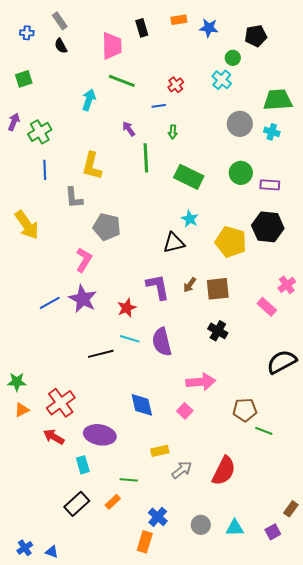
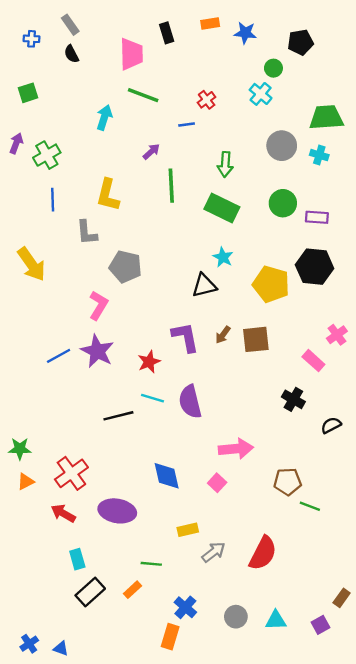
purple arrow: (129, 129) -> (151, 152), turned 84
green arrow: (173, 132) -> (225, 164), moved, size x1.5
black cross: (218, 331) -> (293, 399), moved
black semicircle: (282, 362) -> (331, 425), size x0.6
cyan rectangle: (83, 465) -> (77, 559), moved

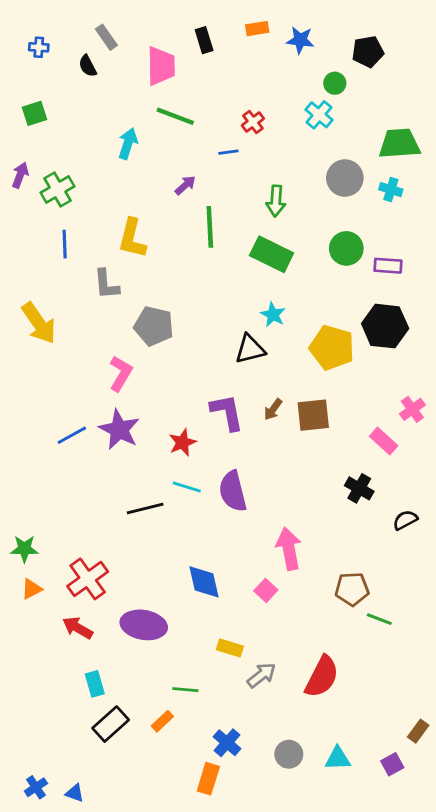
gray rectangle: (70, 25) -> (106, 37), moved
pink arrow: (236, 449) -> (289, 549), turned -96
yellow rectangle: (188, 530) -> (230, 648), turned 30

